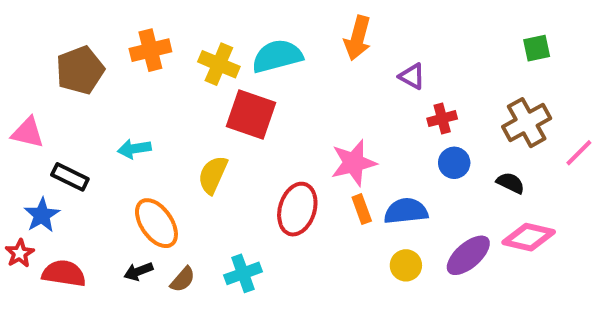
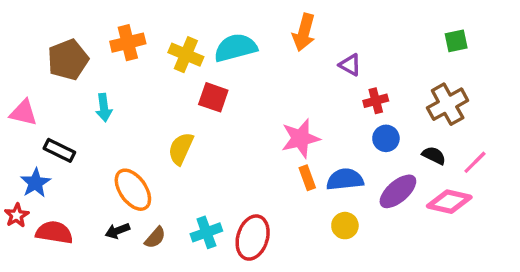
red square: (251, 114) -> (213, 97), size x0.7
cyan arrow: (134, 149) -> (104, 108), moved, turned -88
pink line: (579, 153) -> (475, 162), moved
red ellipse: (297, 209) -> (253, 238), moved
purple ellipse: (468, 255) -> (398, 191), moved

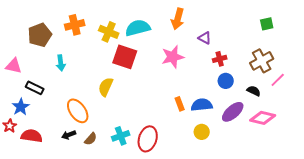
red square: (213, 97) -> (125, 57), size x1.4
pink star: (300, 138) -> (173, 57), moved
pink line: (475, 162) -> (278, 80), moved

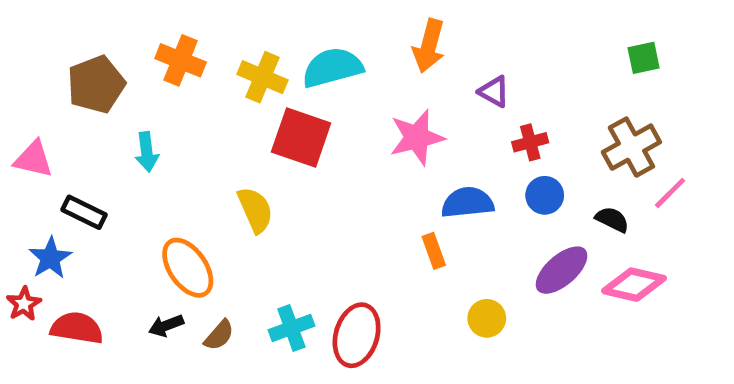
orange cross: (75, 25) -> (181, 60), turned 36
yellow semicircle: (106, 87) -> (255, 210), turned 132
blue semicircle: (202, 105) -> (467, 203), moved

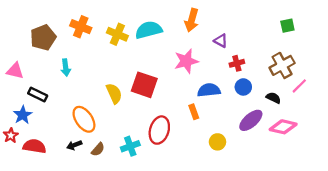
red square: (301, 137) -> (144, 85), moved
red ellipse: (357, 335) -> (159, 130), moved

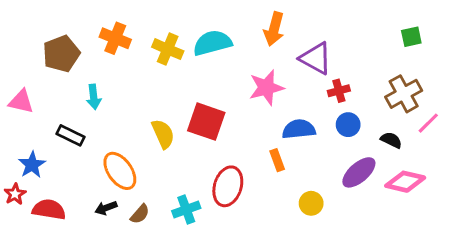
purple triangle: (221, 41) -> (316, 58), size x1.6
black rectangle: (38, 95) -> (71, 135), moved

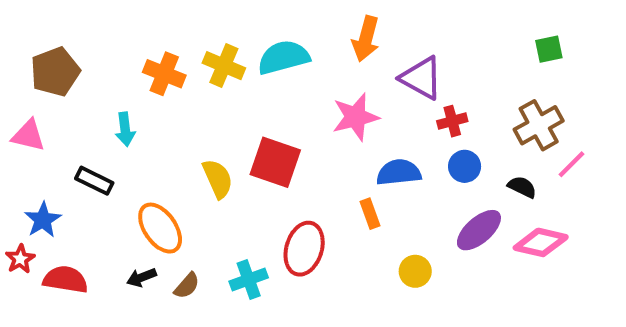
orange cross: (115, 38) -> (164, 74), moved
brown pentagon: (61, 54) -> (55, 72), moved

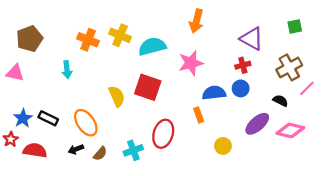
cyan semicircle: (284, 57) -> (152, 46), moved
purple triangle: (421, 78) -> (252, 39), moved
blue circle: (465, 166) -> (241, 88), moved
black rectangle: (94, 181) -> (48, 118), moved

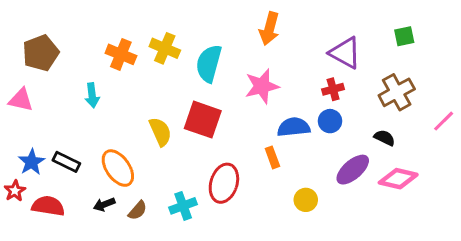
cyan semicircle: (152, 46) -> (209, 64), turned -60
pink line: (307, 88) -> (444, 121), moved

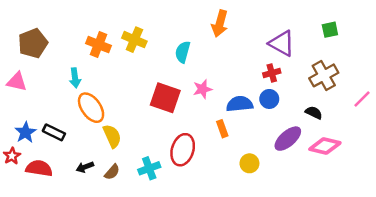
cyan semicircle: (209, 64) -> (183, 52), moved, size x0.7
pink star: (262, 86) -> (202, 89), moved, size x0.7
yellow semicircle: (160, 132) -> (112, 136), moved
orange ellipse: (118, 168) -> (91, 108), moved

